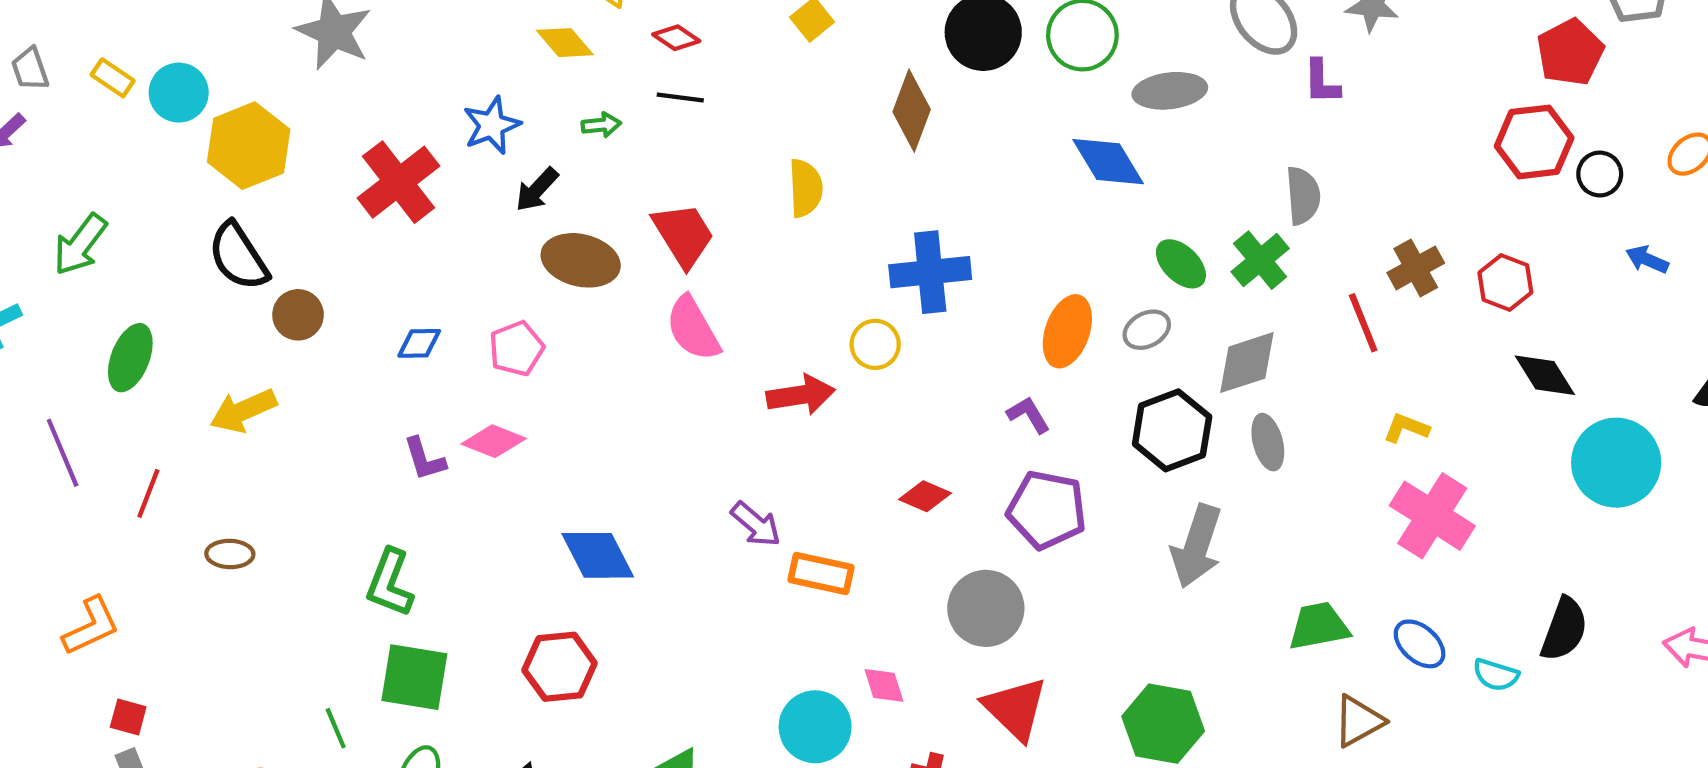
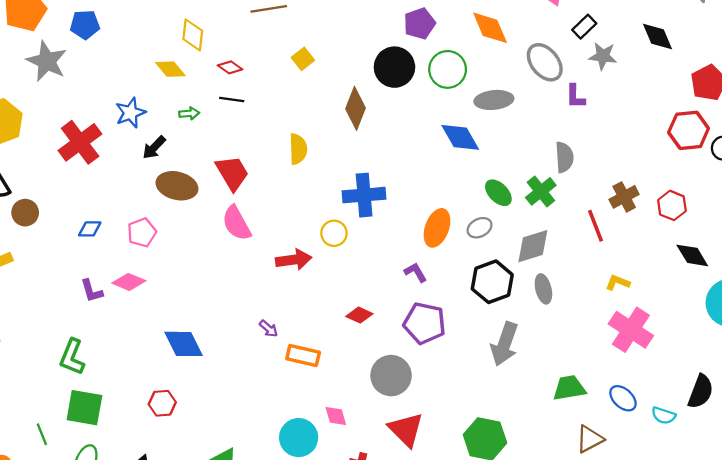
purple arrow: (756, 524) -> (269, 329), size x0.7
red hexagon: (560, 667) -> (162, 403), size x0.7

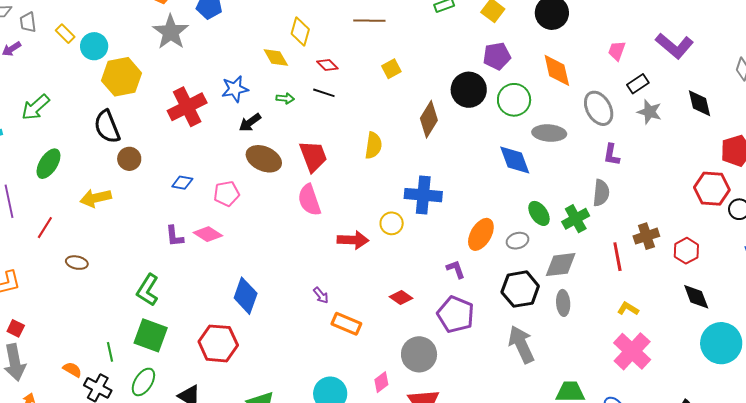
purple L-shape: (575, 96) -> (612, 155), moved
blue diamond: (184, 344) -> (246, 296), turned 36
gray arrow: (504, 344) -> (521, 344), turned 126
red hexagon: (162, 403) -> (218, 343), size x1.6
pink diamond: (336, 416) -> (381, 382), moved, turned 60

